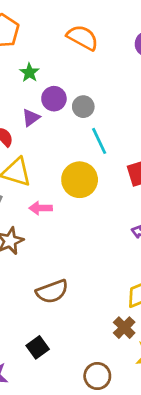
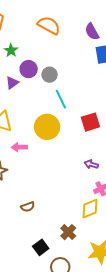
brown semicircle: (52, 292) -> (28, 207), size x0.6
brown cross: (124, 328) -> (68, 232), moved
black square: (38, 347) -> (41, 247), moved

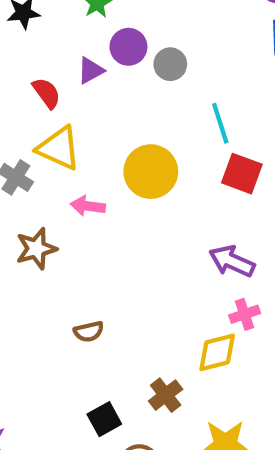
cyan line: (61, 99) -> (220, 123), moved
red square: (90, 122) -> (242, 174), turned 30
purple arrow: (91, 164) -> (232, 261), size x1.5

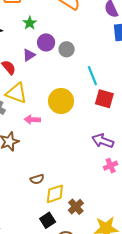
yellow diamond: (217, 352) -> (55, 194), moved

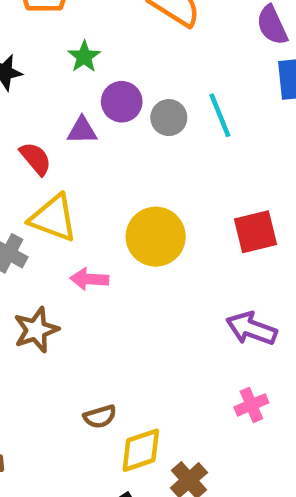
purple triangle: (29, 55) -> (82, 130), turned 32
cyan line: (92, 76) -> (220, 115), moved
red square: (104, 99) -> (256, 232), turned -30
pink cross: (111, 166) -> (251, 405), moved

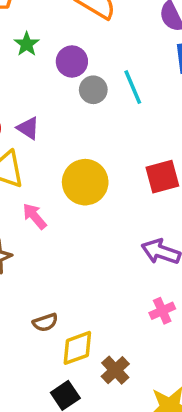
purple circle: (122, 102) -> (72, 61), moved
purple triangle: (82, 130) -> (28, 128), moved, turned 35
pink arrow: (89, 279) -> (35, 216), turned 48

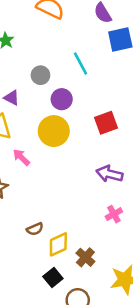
purple circle: (72, 61) -> (62, 99), moved
gray circle: (93, 90) -> (40, 75), moved

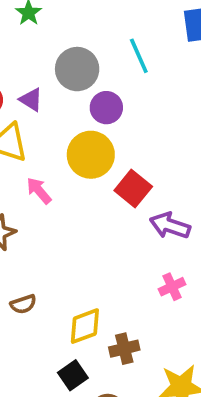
gray circle: (40, 75) -> (77, 69), size x1.5
red square: (106, 123) -> (133, 188), moved, turned -35
brown semicircle: (35, 229) -> (23, 304), moved
brown cross: (85, 257) -> (124, 349), turned 30

